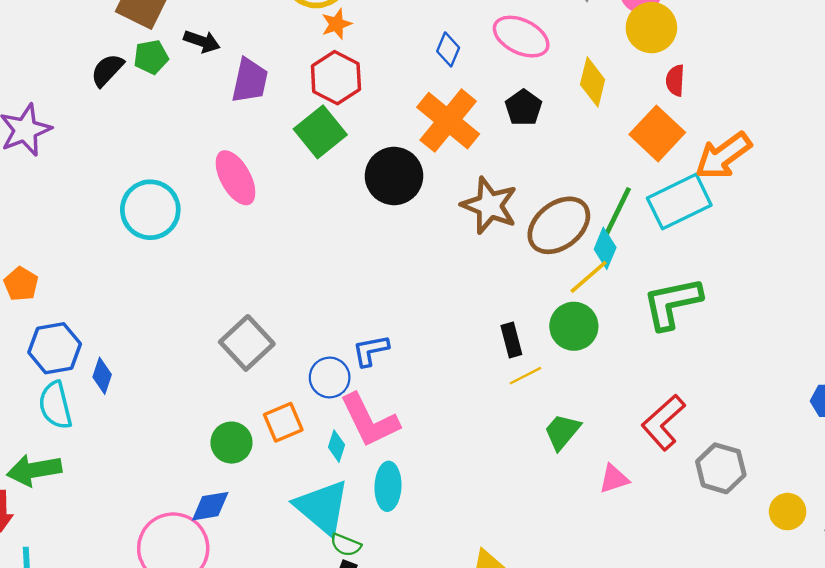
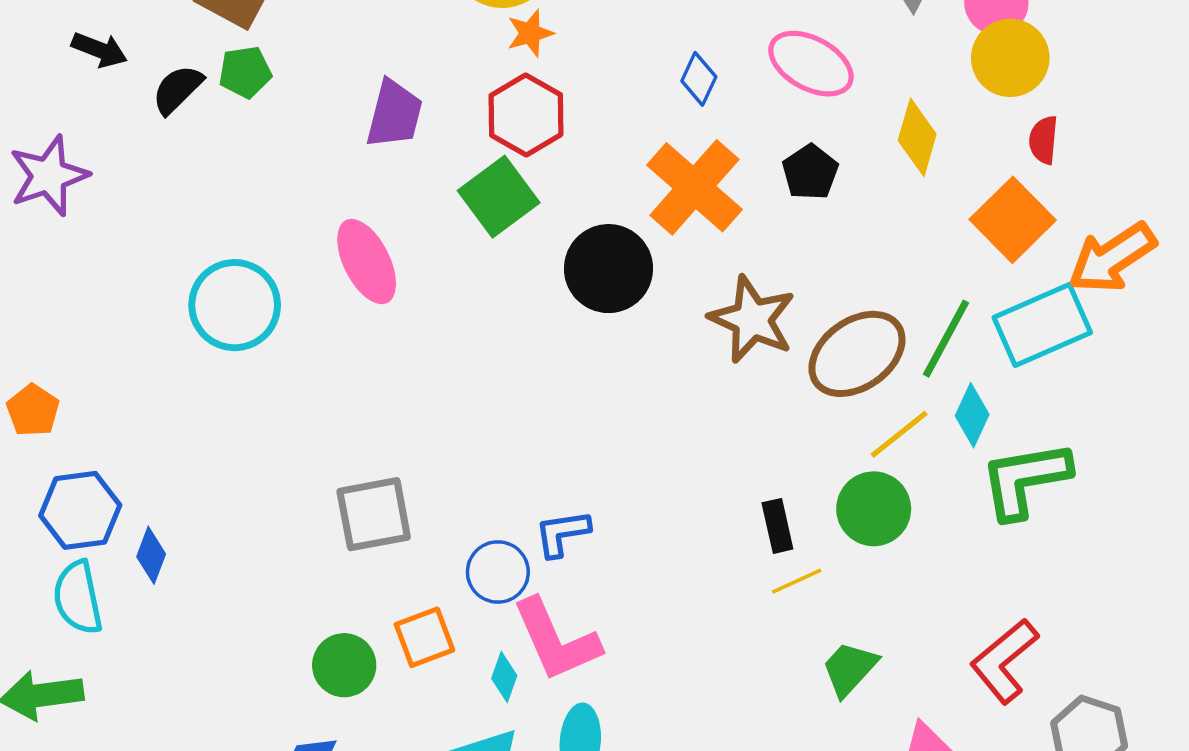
black arrow: (202, 41) -> (99, 50), moved
cyan diamond: (605, 248) -> (972, 415), moved
gray square: (247, 343) -> (374, 514), turned 30

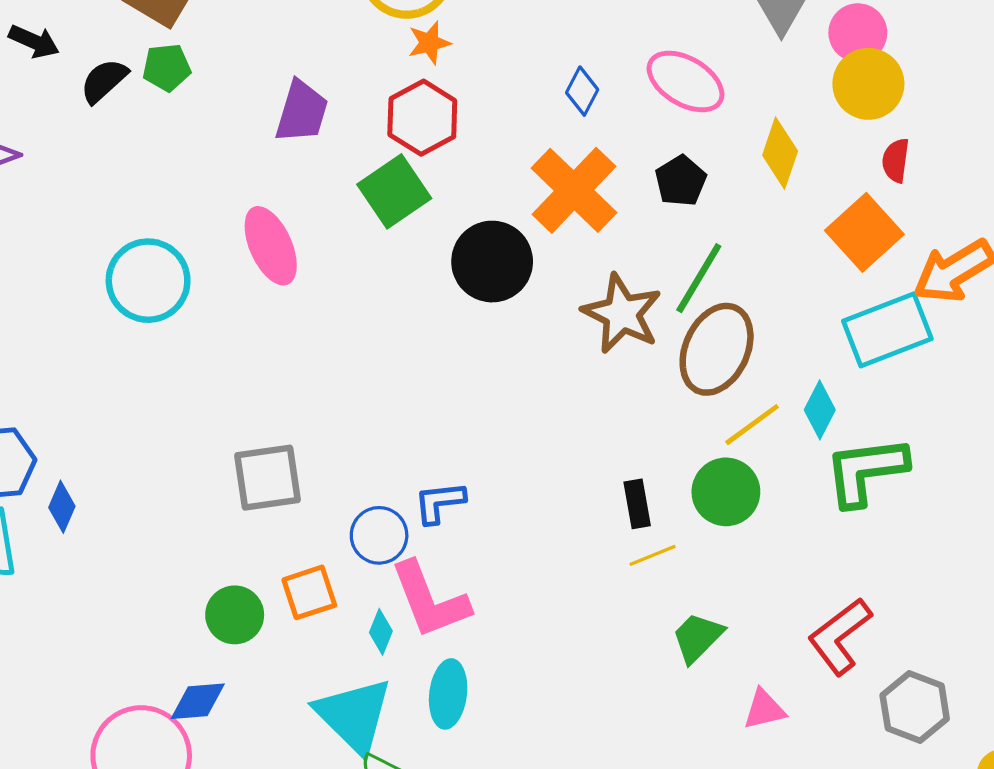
green line: (946, 339) -> (699, 278), moved
brown ellipse: (857, 354) -> (717, 349), turned -32

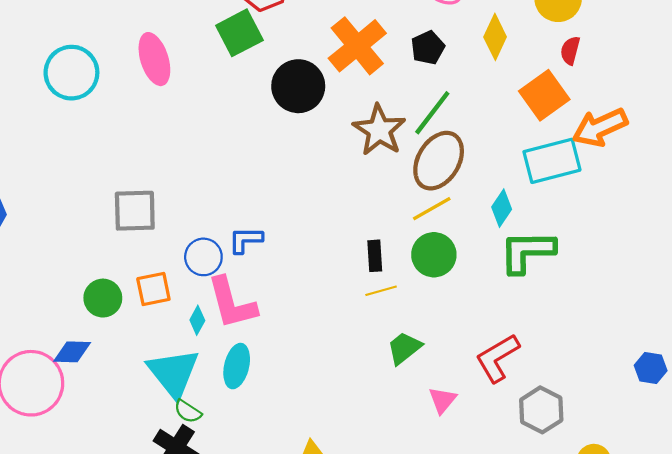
yellow line: (752, 425) -> (432, 209), moved
pink triangle: (764, 709) -> (443, 400), turned -44

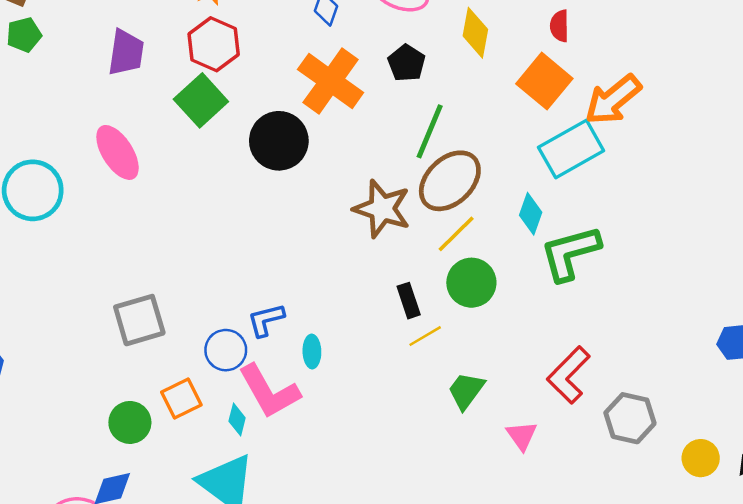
brown star: (379, 130) -> (382, 209), moved
brown ellipse: (439, 161) -> (450, 181), turned 30
cyan ellipse: (237, 366) -> (312, 351), moved, size x0.7

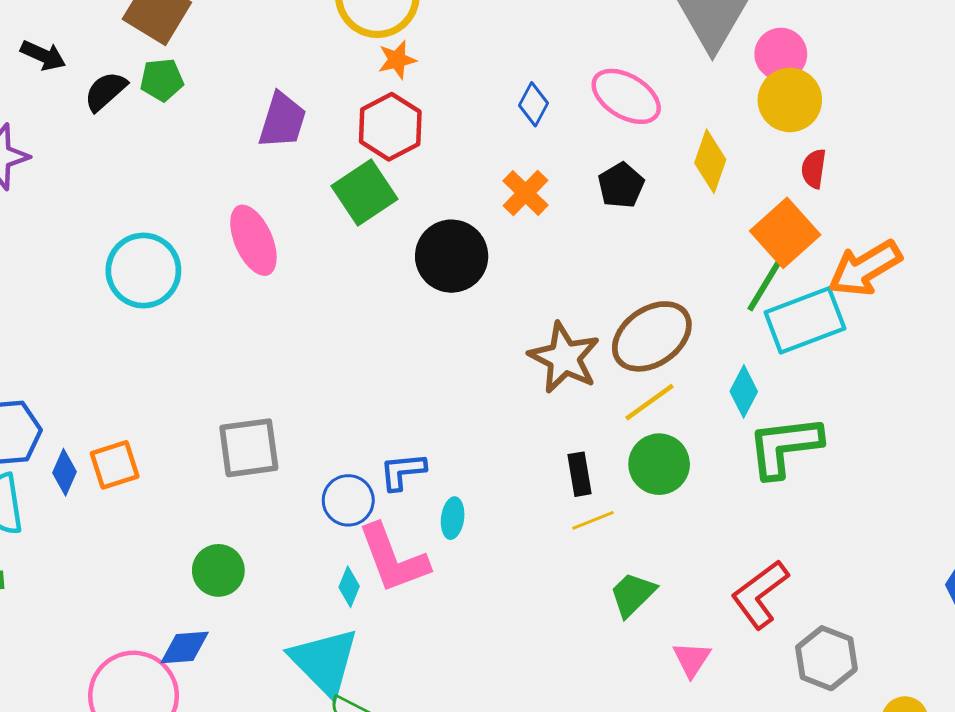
orange cross: (331, 81) -> (525, 193), size x0.6
green line: (430, 131) -> (768, 280), moved
orange square: (181, 398) -> (115, 465), moved

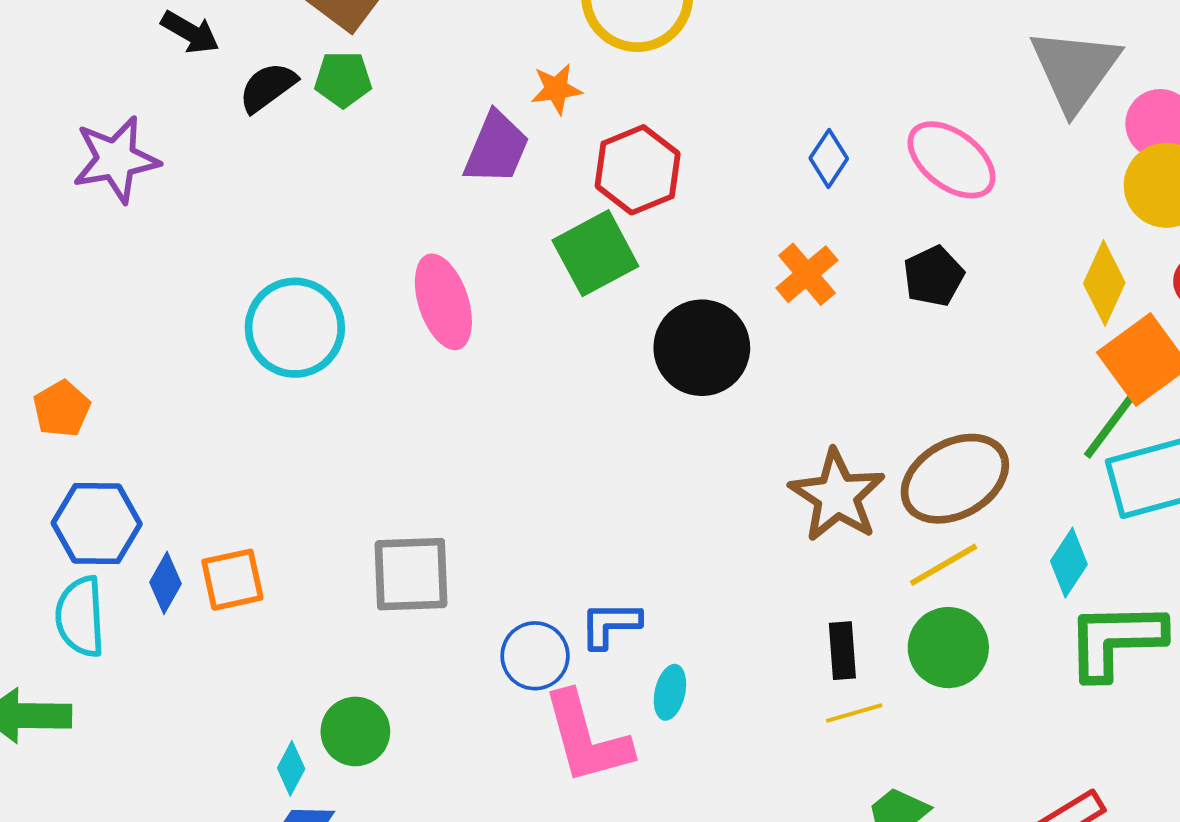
orange star: (397, 60) -> (556, 89), moved
yellow diamond: (710, 161) -> (1104, 283), moved
cyan diamond: (349, 587) -> (291, 768), moved

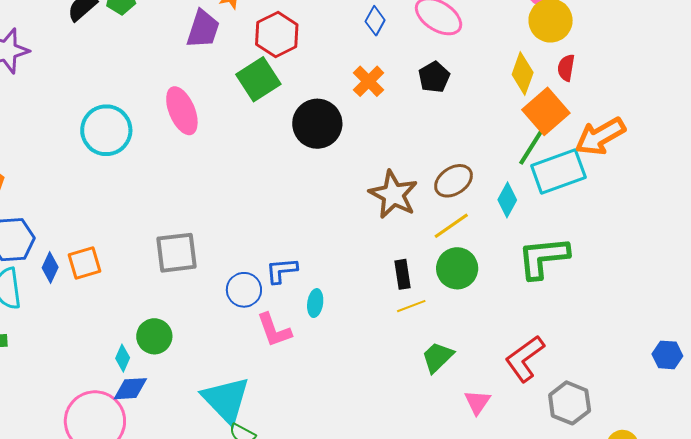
brown ellipse: (955, 479) -> (454, 181), size x0.7
cyan diamond: (1069, 563) -> (507, 200), moved
pink L-shape: (587, 738) -> (274, 330), size x0.7

